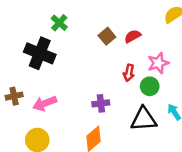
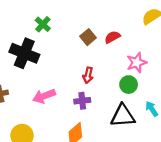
red arrow: (129, 73) -> (88, 75), moved
pink arrow: (45, 103) -> (44, 96), moved

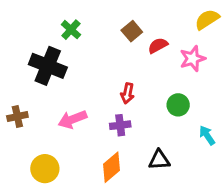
brown square: (88, 37) -> (132, 31), moved
pink star: (137, 63) -> (193, 59), moved
black triangle: (123, 116) -> (159, 160), moved, size x0.7

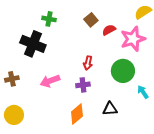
green cross: (71, 30) -> (49, 19), turned -32
pink star: (193, 59) -> (133, 39), size x1.4
green circle: (178, 105) -> (123, 71), size x1.5
yellow circle: (45, 169) -> (14, 115), moved

